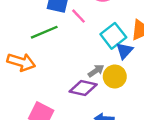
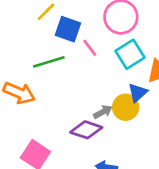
cyan square: (113, 36) -> (130, 54), moved
yellow circle: (115, 77) -> (126, 107), moved

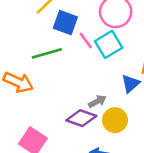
cyan square: (130, 54) -> (109, 44), moved
yellow circle: (126, 107) -> (115, 120), moved

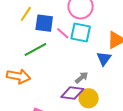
cyan square: (109, 44) -> (81, 33), turned -35
yellow circle: (115, 120) -> (89, 98), moved

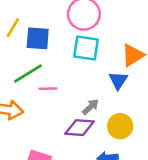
pink line: (63, 33) -> (48, 89), moved, turned -40
yellow circle: (89, 98) -> (120, 126), moved

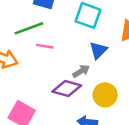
blue triangle: (118, 80) -> (98, 50), moved

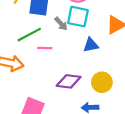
blue triangle: (98, 50) -> (91, 45), turned 42
gray arrow: (81, 71) -> (61, 24), moved, turned 88

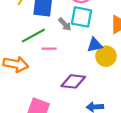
yellow circle: (102, 82) -> (106, 56), moved

